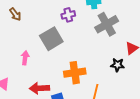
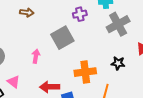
brown arrow: (15, 14) -> (27, 12), turned -48
black star: (117, 65) -> (118, 63), moved

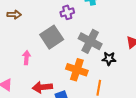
gray cross: (118, 24) -> (90, 41), moved, turned -30
orange cross: (85, 72) -> (77, 70), turned 30

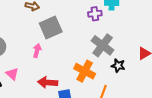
purple cross: (67, 12) -> (95, 14), moved
gray square: (52, 37) -> (51, 28), moved

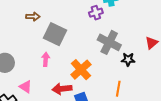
gray square: (51, 28) -> (55, 34), turned -30
orange cross: (85, 71) -> (81, 70), moved, turned 30

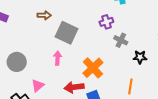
purple cross: (96, 13) -> (106, 22), moved
gray cross: (109, 42) -> (121, 40), size x0.6
pink triangle: (25, 87) -> (38, 86), turned 48

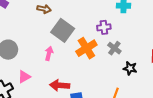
orange cross: (93, 68) -> (86, 48), moved

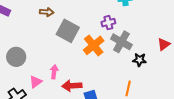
gray cross: (114, 48) -> (121, 42), size x1.5
pink arrow: (49, 53) -> (54, 72), moved

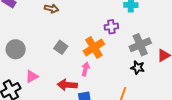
gray square: (68, 31) -> (61, 47), moved, size x0.6
gray cross: (121, 42) -> (140, 45), moved, turned 30
pink arrow: (54, 72) -> (85, 69), moved

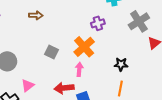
gray cross: (140, 45) -> (139, 21), moved
black star: (138, 68) -> (121, 64), moved

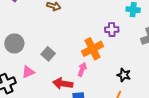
gray square: (51, 52) -> (48, 54), moved

